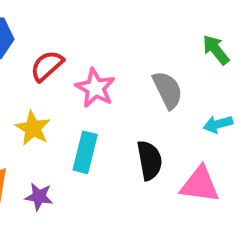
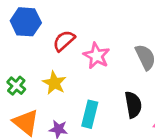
cyan rectangle: (85, 152) -> (90, 114), moved

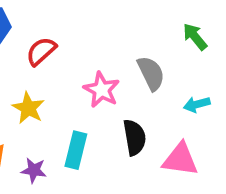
pink star: (96, 56) -> (102, 90), moved

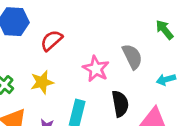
yellow star: (28, 108) -> (42, 82), turned 30

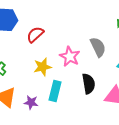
yellow star: (42, 82) -> (43, 67), moved

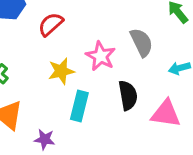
purple star: (31, 102) -> (45, 139), moved

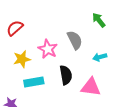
cyan rectangle: (79, 106) -> (34, 82), turned 66

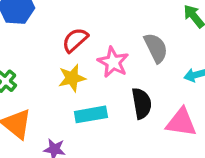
red semicircle: (15, 28) -> (75, 40), moved

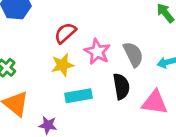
gray semicircle: (156, 48) -> (133, 54), moved

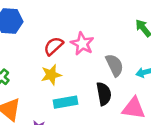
pink star: (97, 52) -> (82, 44), moved

